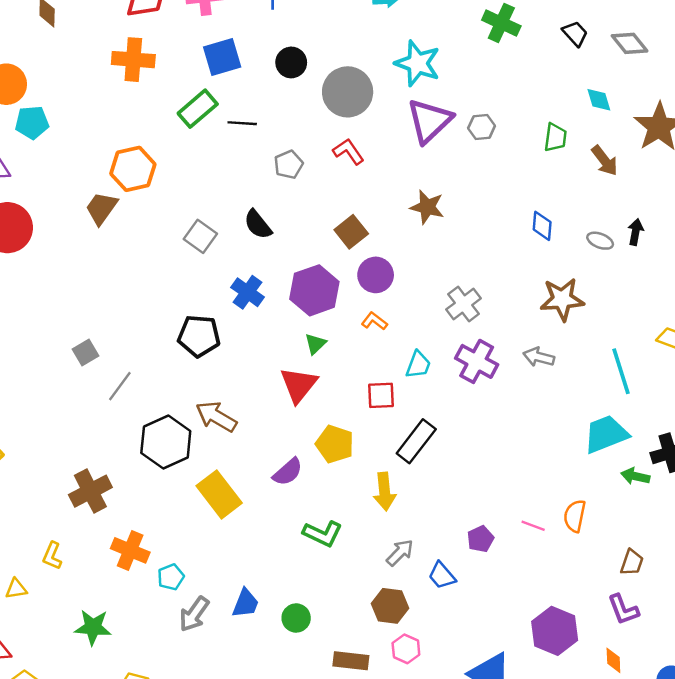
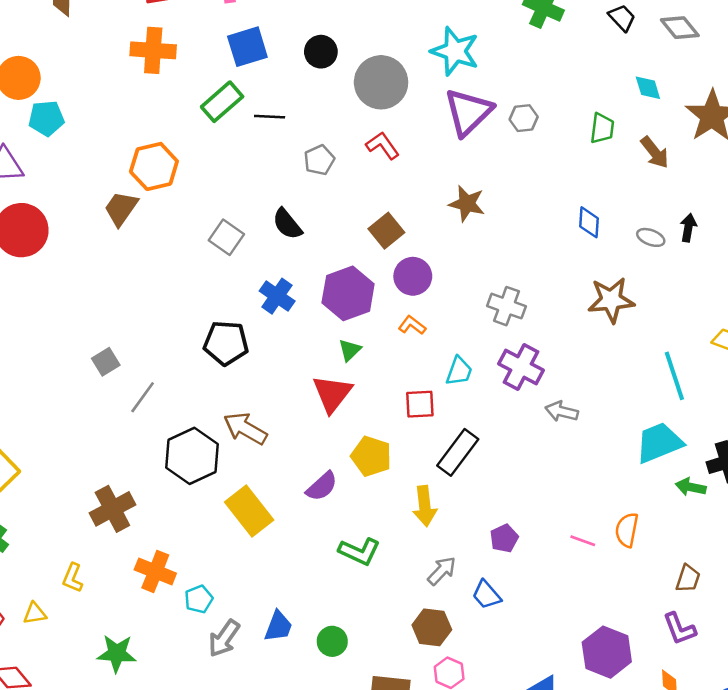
gray cross: (464, 304) -> (506, 306), turned -32
gray arrow: (539, 357) -> (562, 411), moved
purple pentagon: (480, 539) -> (504, 538), moved

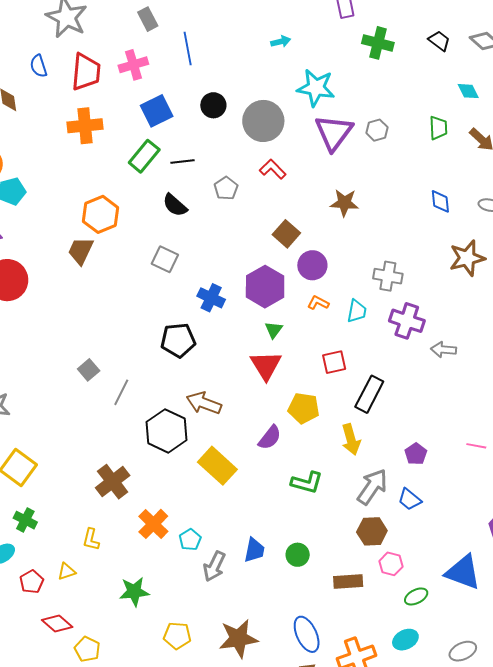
black semicircle: (287, 224) -> (175, 205), moved
cyan trapezoid: (459, 371) -> (357, 311), moved
orange cross: (155, 571) -> (153, 524), turned 32
gray arrow: (442, 571) -> (372, 487), size x1.5

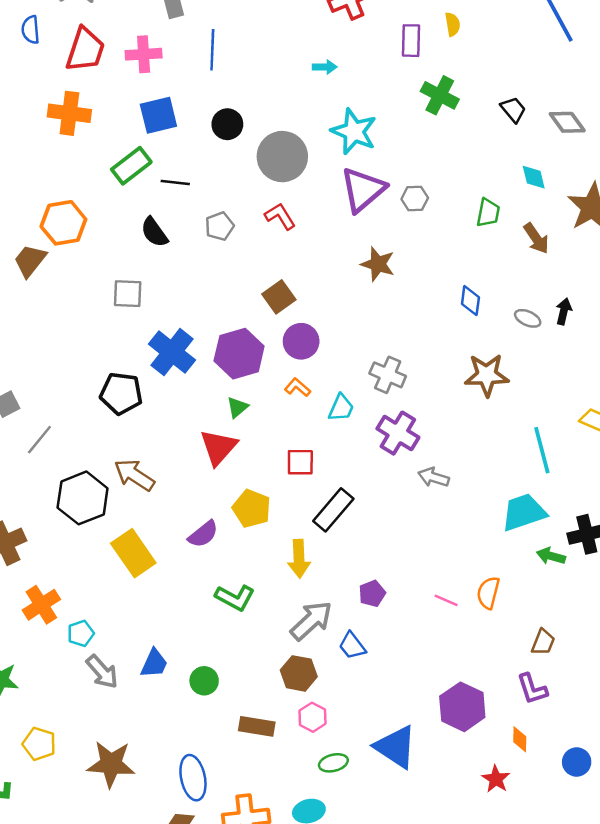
brown star: (344, 203) -> (378, 264), moved
gray square: (165, 259) -> (128, 294), turned -36
blue cross: (211, 298) -> (172, 352), size x1.4
gray arrow: (214, 566) -> (102, 672), turned -80

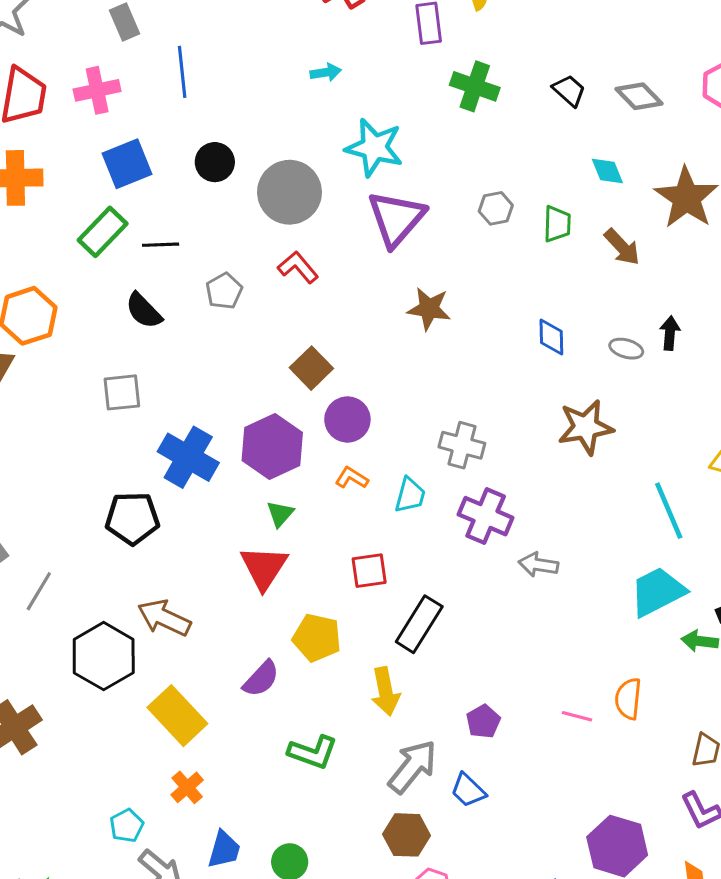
gray hexagon: (415, 198) -> (496, 208), moved
orange cross: (41, 605) -> (187, 787), moved, size x0.7

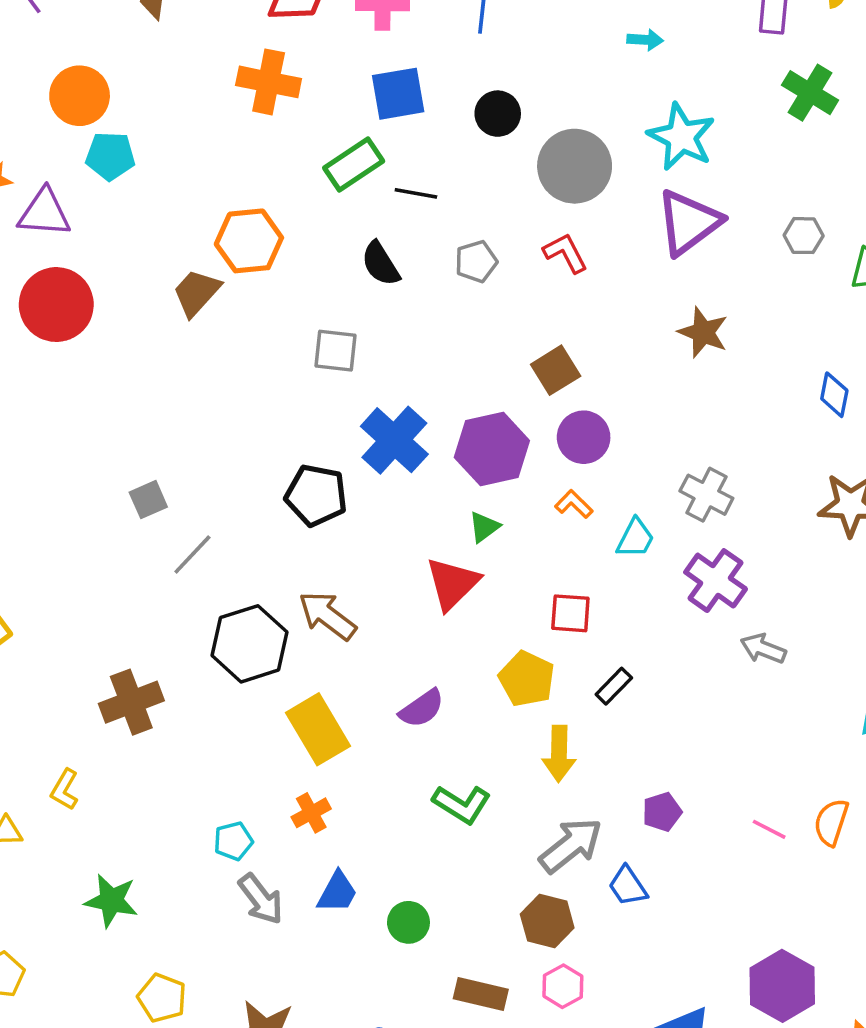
black rectangle: (419, 624) -> (614, 686), size x0.6
yellow pentagon: (317, 638) -> (527, 679), moved

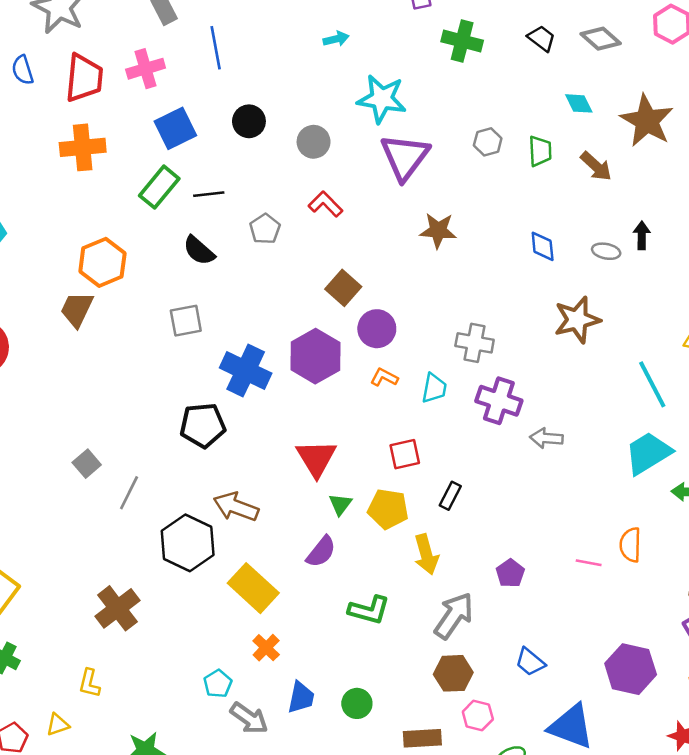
gray circle: (575, 166) -> (314, 142), size x0.6
green triangle: (484, 527) -> (340, 504), moved
blue trapezoid: (628, 886) -> (530, 662), moved

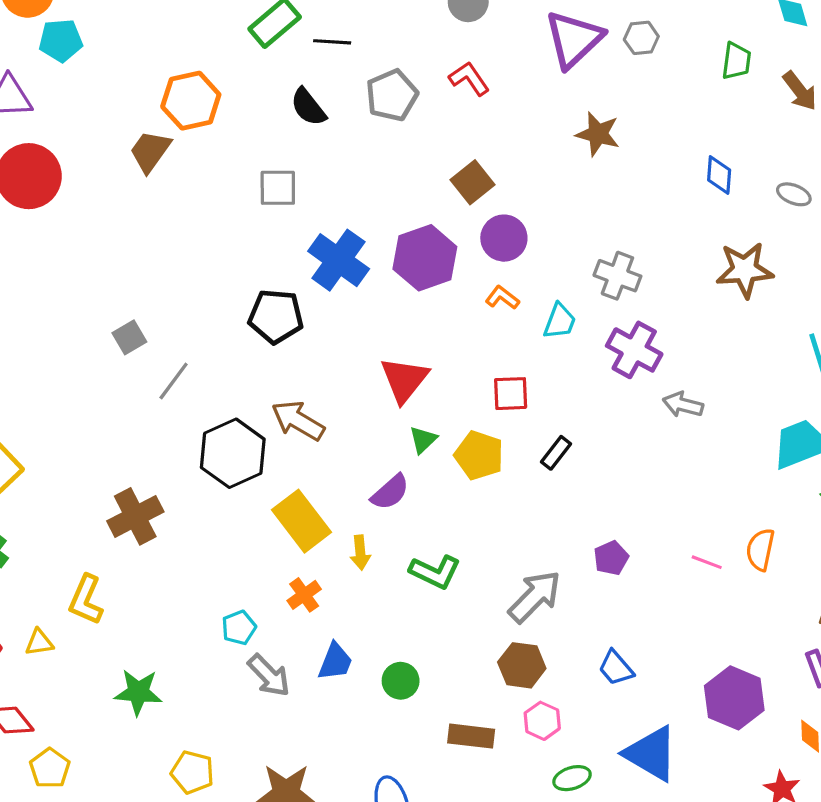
gray hexagon: (488, 142) -> (641, 38), moved
gray pentagon: (265, 229) -> (392, 95), size x1.4
yellow arrow: (426, 554) -> (360, 553), moved, size x0.7
yellow L-shape: (89, 683) -> (86, 600), size x1.4

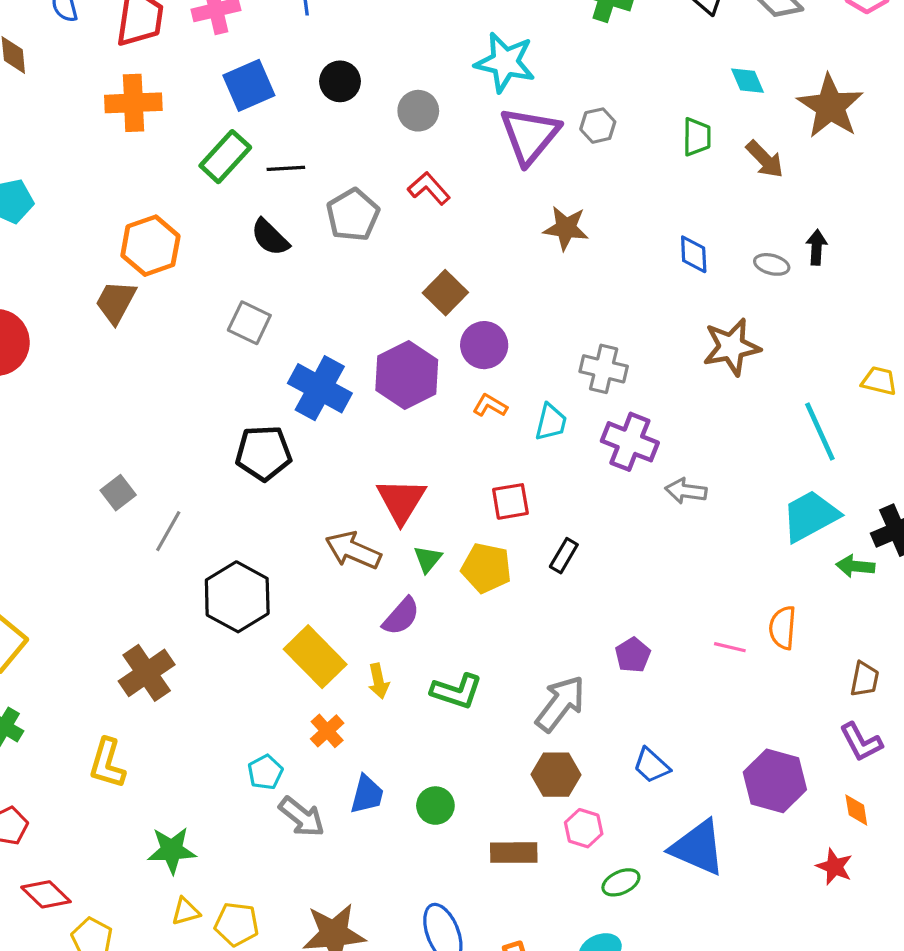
gray square: (278, 188) -> (249, 323), turned 33
brown arrow: (298, 421) -> (353, 550), moved
yellow triangle: (39, 642) -> (186, 911), moved

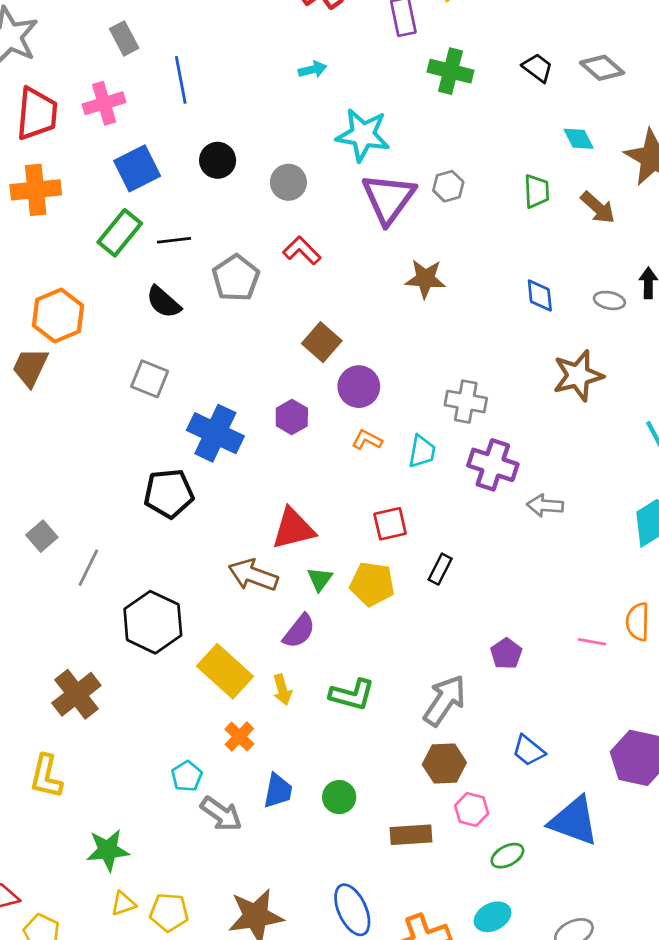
purple hexagon: (407, 375) -> (292, 417), size x0.6
red triangle: (401, 501) -> (293, 529), turned 48

